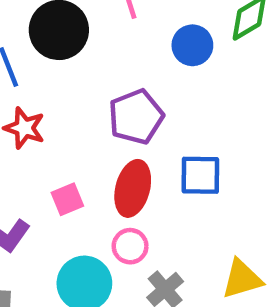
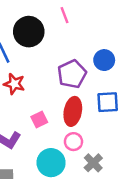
blue circle: (192, 45) -> (104, 60), moved

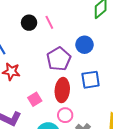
pink line: (65, 15) -> (49, 22), moved
black circle: (29, 32) -> (29, 23), moved, size x0.6

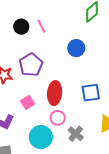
purple pentagon: (59, 59) -> (31, 65), moved
blue square: (91, 80) -> (91, 93), moved

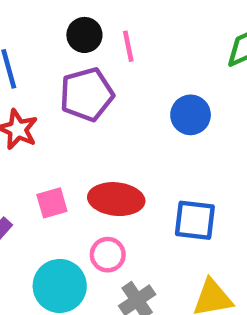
purple pentagon: (31, 65) -> (87, 94), moved
red ellipse: (55, 93) -> (116, 199), turned 75

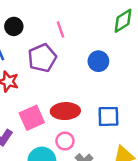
black circle: (84, 35) -> (14, 26), moved
pink square: (52, 203) -> (32, 118), size x1.5

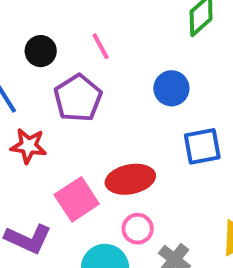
black circle: (14, 26) -> (41, 51), moved
blue square: (108, 116) -> (202, 146), moved

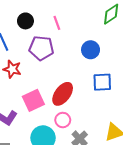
purple pentagon: (78, 98) -> (41, 48), turned 30
red ellipse: (130, 179) -> (63, 94), turned -50

